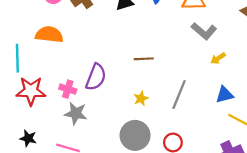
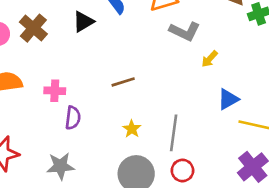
purple semicircle: (96, 77) -> (73, 118), size x0.7
pink cross: (68, 89) -> (55, 91), moved
gray line: (179, 94) -> (174, 133), moved

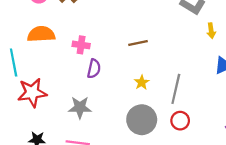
yellow arrow: (210, 59) -> (211, 31), turned -56

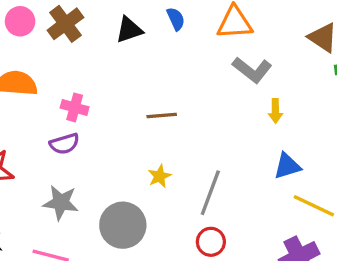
purple semicircle: (94, 69) -> (64, 144), moved, turned 54
gray circle: (142, 120) -> (123, 225), moved

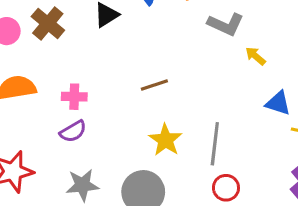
yellow arrow: (275, 111) -> (256, 56), turned 145
blue triangle: (287, 166) -> (278, 103), turned 48
yellow star: (159, 176) -> (166, 140), size x1.5

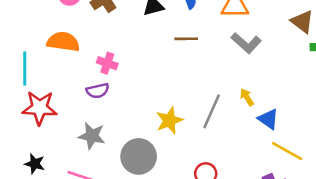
yellow arrow: (256, 56) -> (247, 97), moved
brown line: (154, 85) -> (186, 39), moved
gray line: (215, 144) -> (212, 111), moved

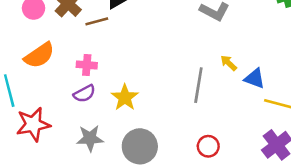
brown line: (186, 39) -> (97, 21), moved
orange semicircle: (63, 42) -> (39, 55), turned 152
yellow star: (169, 120) -> (125, 97), moved

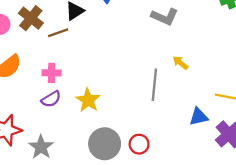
blue triangle: (255, 78) -> (199, 117), moved, turned -30
gray star: (90, 138) -> (41, 147), moved, turned -30
red circle: (208, 146) -> (139, 144), moved

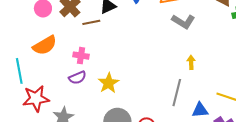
yellow arrow: (180, 63) -> (191, 62), turned 40
gray line: (154, 85) -> (177, 93), moved

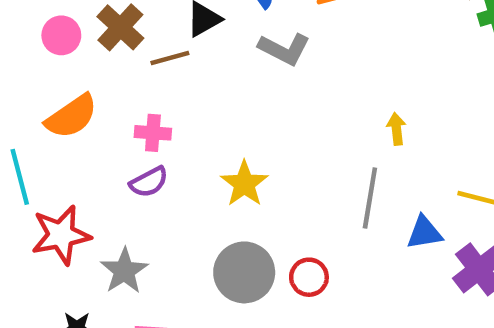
gray L-shape: (183, 21) -> (284, 49), moved
yellow star: (109, 83) -> (244, 184), moved

